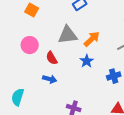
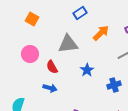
orange arrow: (92, 39) -> (101, 33), moved

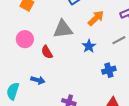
blue star: (87, 70) -> (89, 46), moved
blue arrow: (50, 88) -> (38, 80), moved

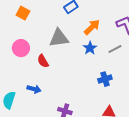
blue star: (89, 46) -> (90, 48), moved

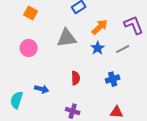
red semicircle: (43, 61) -> (76, 78), moved, turned -152

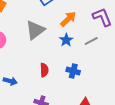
gray triangle: (67, 38) -> (35, 30), turned -30
blue cross: (113, 79) -> (73, 71), moved, turned 32

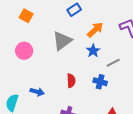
gray line: (91, 41) -> (113, 63), moved

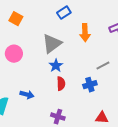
orange arrow: (95, 30) -> (85, 33), turned 132
blue star: (93, 51) -> (56, 66), moved
blue cross: (100, 82) -> (90, 85), turned -32

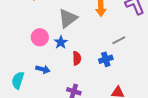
pink circle: (14, 54) -> (40, 37), moved
blue star: (56, 66) -> (61, 42), moved

